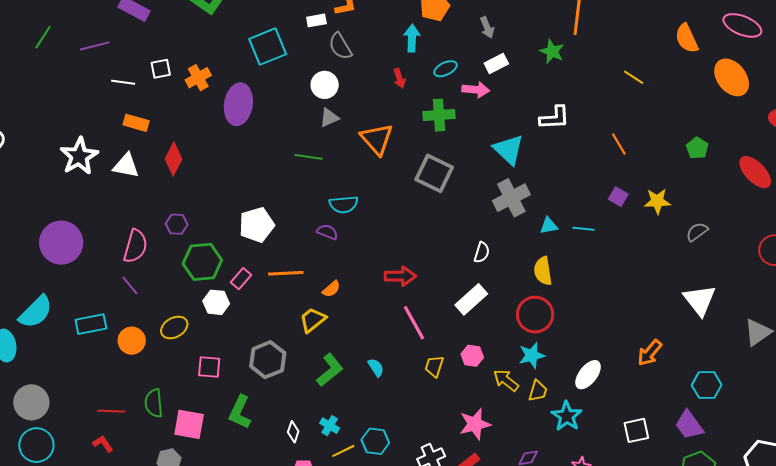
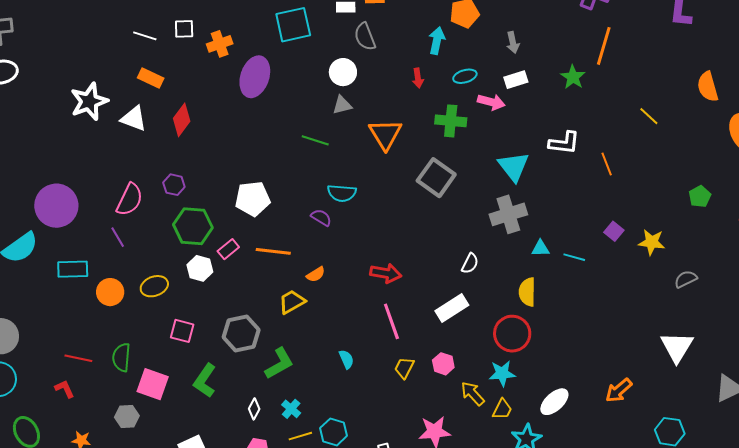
orange line: (619, 144) -> (607, 164), moved
purple circle: (61, 243) -> (56, 206), moved
green L-shape: (330, 370) -> (279, 363), moved

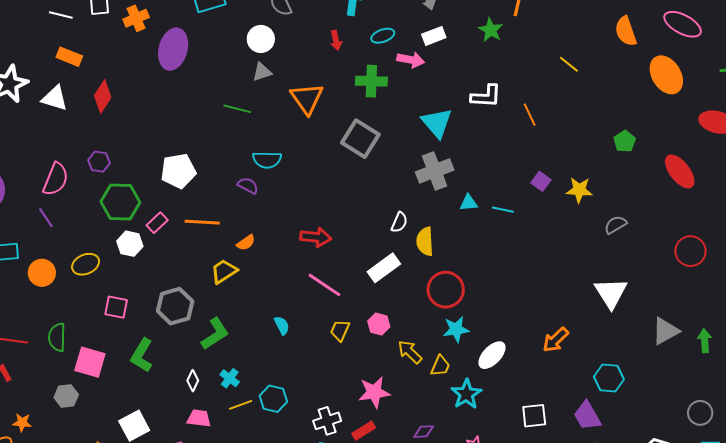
yellow semicircle: (527, 292) -> (425, 241), moved
pink line: (391, 321) -> (324, 285), turned -33
cyan star: (502, 373) -> (456, 329), moved

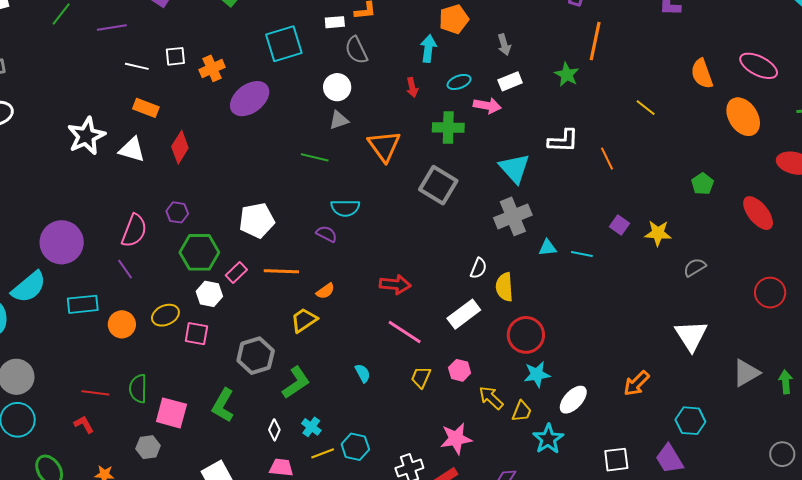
purple ellipse: (173, 49) -> (250, 99), turned 39
pink square: (116, 307) -> (196, 334), moved

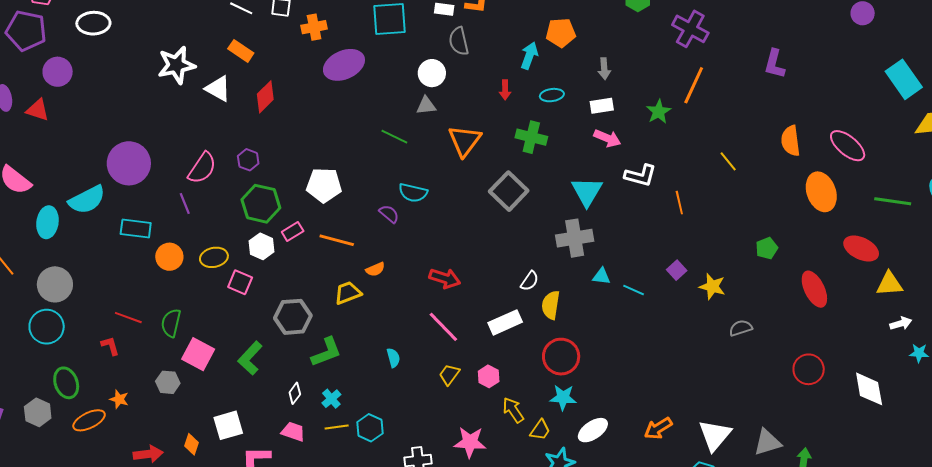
pink arrow: (487, 106) -> (607, 138), moved
white triangle: (691, 336) -> (715, 435), moved

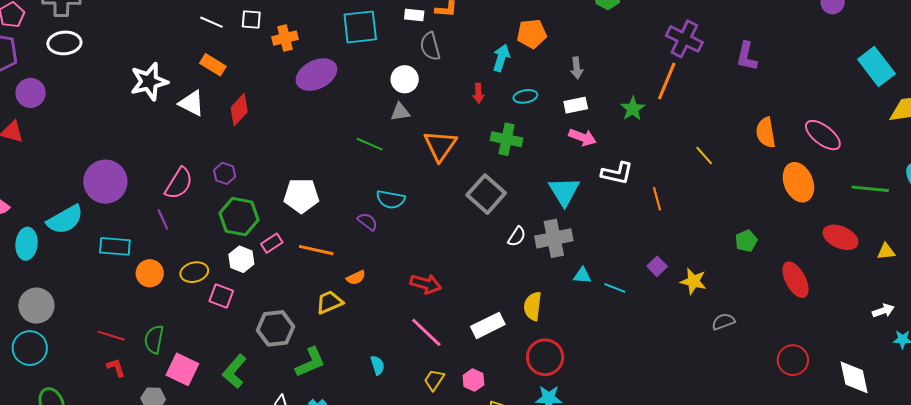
purple cross: (690, 29) -> (684, 39), moved
white semicircle: (530, 281) -> (517, 236), moved
yellow triangle: (889, 284) -> (886, 251), moved, size x0.7
red L-shape: (110, 346) -> (116, 368), moved

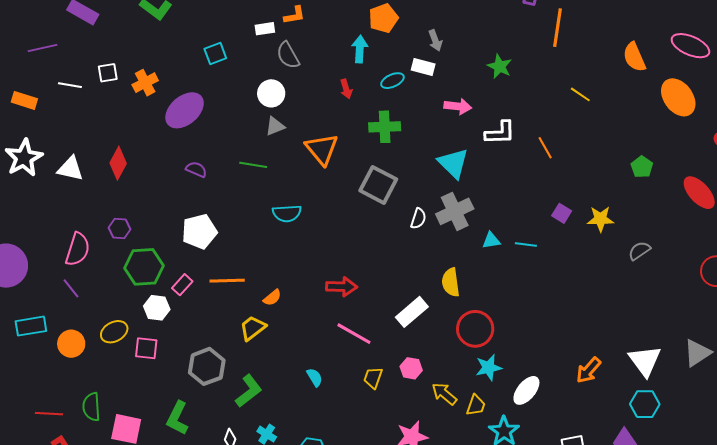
cyan square: (360, 27) -> (215, 53), size x0.6
orange rectangle: (213, 65) -> (24, 100), moved
orange line: (667, 81) -> (558, 28), moved
white rectangle: (576, 105) -> (423, 67), moved, turned 40
purple semicircle: (367, 222) -> (196, 169), moved

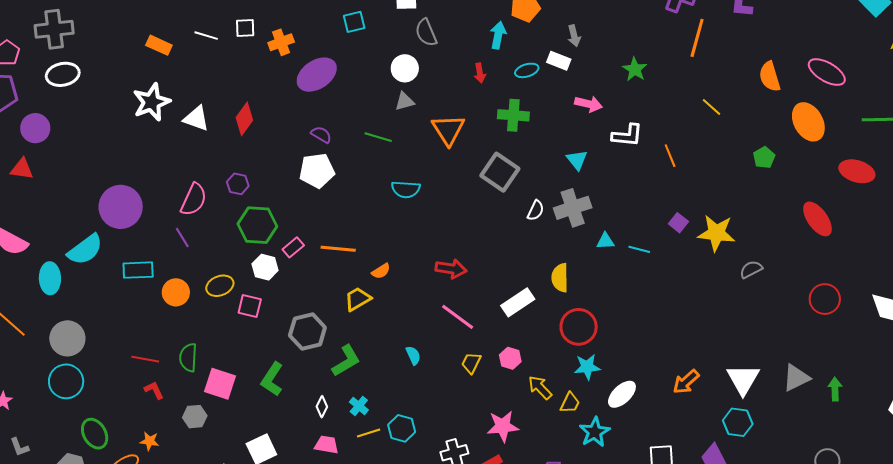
cyan triangle: (453, 163) -> (577, 160), size x0.7
green pentagon: (642, 167) -> (764, 157), moved
yellow star: (601, 219) -> (716, 233), size x1.4
white pentagon: (199, 231) -> (317, 171), moved

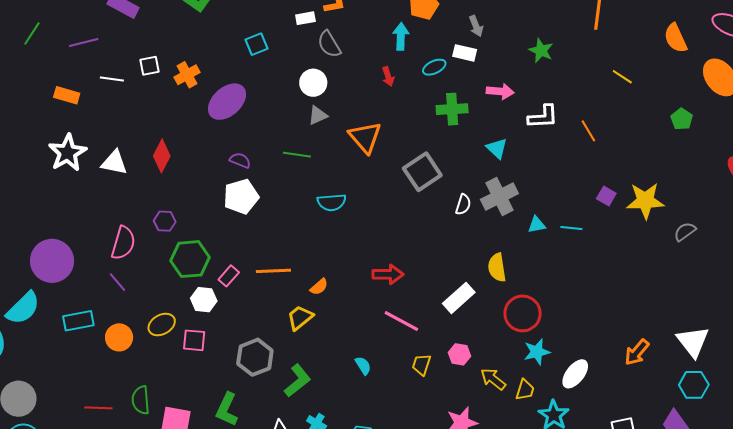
green cross: (513, 115) -> (452, 109), moved
gray square: (500, 172) -> (422, 172), turned 30

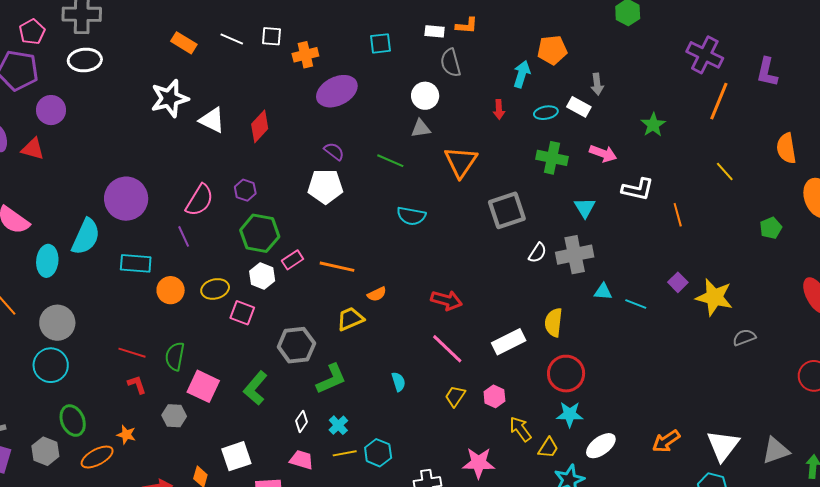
cyan semicircle: (23, 308) -> (86, 237), turned -36

